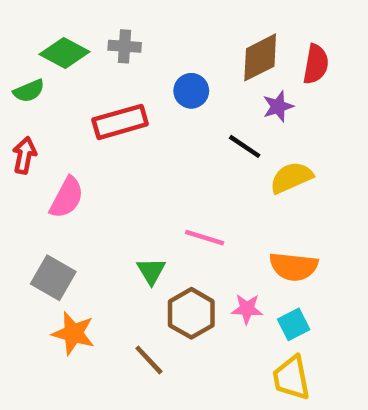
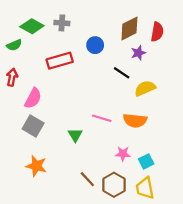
orange semicircle: (294, 267) -> (135, 120), moved
gray square: (53, 278) -> (33, 126), moved
brown hexagon: (191, 313) -> (114, 185), moved
brown line: (149, 360) -> (87, 179), moved

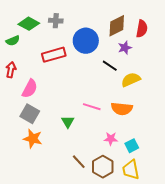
blue circle: (95, 45) -> (86, 41), size x1.6
orange star: (36, 166) -> (33, 139), moved

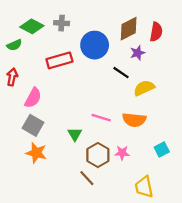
cyan square: (132, 146) -> (162, 150), moved
brown hexagon: (103, 167) -> (98, 155), moved

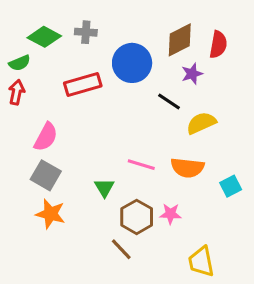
red arrow: (12, 77) -> (17, 92), moved
cyan square: (162, 150) -> (231, 186), moved

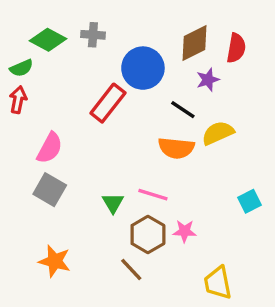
red rectangle: (83, 85) -> (108, 103), moved, turned -36
pink line: (141, 165) -> (153, 195), moved
orange semicircle: (187, 168) -> (176, 148), moved
orange star: (50, 214) -> (55, 261), moved

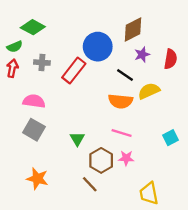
gray cross: (93, 35) -> (42, 63), moved
red semicircle: (236, 48) -> (171, 59), moved
pink semicircle: (50, 148) -> (34, 101), turned -110
pink line: (153, 195) -> (122, 133), moved

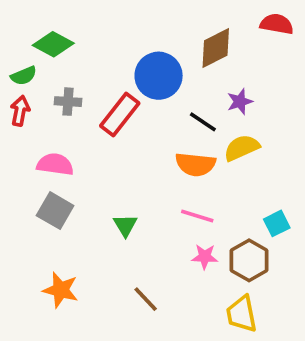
purple star: (142, 55) -> (240, 102), moved
red semicircle: (171, 59) -> (277, 24), moved, turned -90
brown hexagon: (101, 160) -> (249, 260), moved

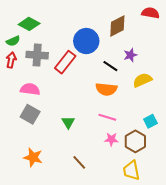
gray cross: (68, 102) -> (37, 55), size x1.5
yellow semicircle: (242, 148) -> (142, 80), moved

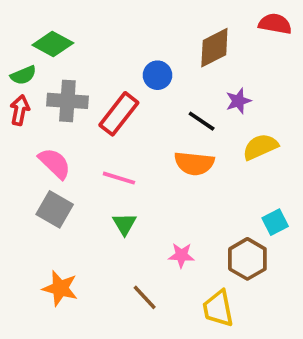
blue circle: (86, 41) -> (157, 75), size x0.6
pink semicircle: (30, 89) -> (55, 163), turned 36
pink line: (107, 117) -> (119, 178), moved
pink star: (111, 139) -> (181, 255), moved
yellow trapezoid: (131, 170) -> (218, 308), moved

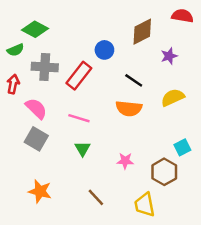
purple star: (238, 101) -> (169, 56), moved
red arrow: (20, 110) -> (13, 84), moved
pink star: (181, 255) -> (125, 161), moved

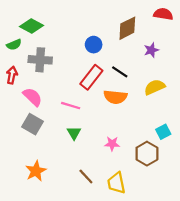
red rectangle: (79, 76) -> (91, 77), moved
orange star: (40, 191) -> (36, 171), turned 30
yellow trapezoid: (145, 205) -> (116, 183), moved

